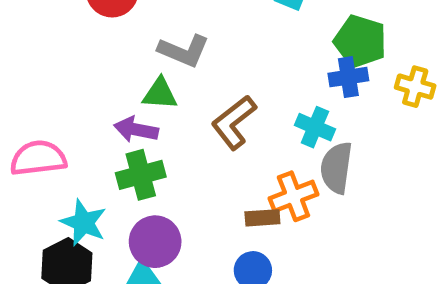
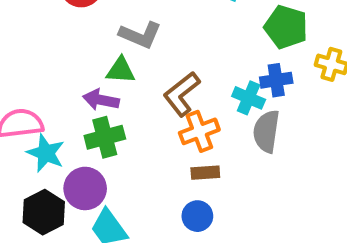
blue cross: (348, 77) -> (276, 80), moved
orange cross: (293, 196) -> (199, 131), moved
cyan star: (84, 223) -> (46, 153), moved
purple circle: (155, 242) -> (85, 188), moved

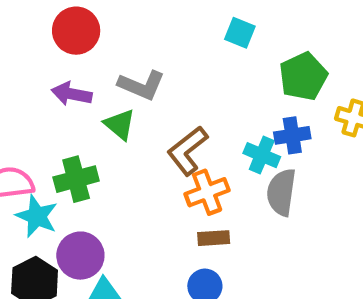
green pentagon: (286, 27) -> (303, 76), turned 30
green triangle: (121, 70) -> (120, 124), turned 36
purple arrow: (101, 100) -> (72, 94), moved
green cross: (105, 137) -> (76, 179), moved

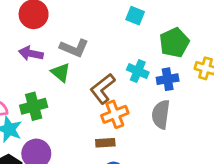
cyan cross: (262, 155) -> (138, 71), moved
brown rectangle: (214, 238) -> (105, 143), moved

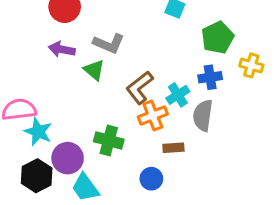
cyan cross: (138, 71) -> (178, 95), moved, turned 35
green cross: (34, 106) -> (109, 140), moved, turned 30
brown rectangle: (105, 143) -> (173, 148), moved

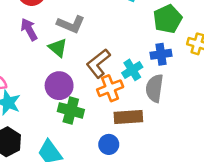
purple arrow: (62, 49) -> (29, 29), turned 50
brown rectangle: (173, 148) -> (128, 117), size x1.5
purple circle: (68, 158) -> (59, 86), moved

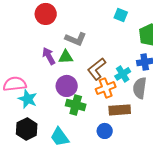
purple arrow: (29, 29) -> (49, 56), moved
green triangle: (58, 48) -> (66, 57), turned -42

